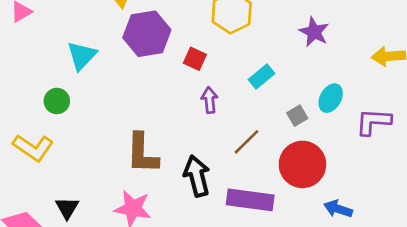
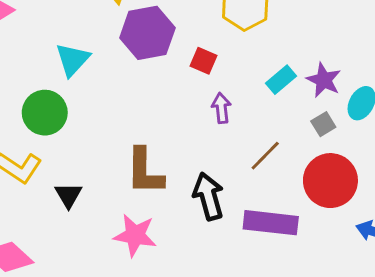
purple star: (314, 32) -> (324, 80), moved
green circle: (57, 101) -> (45, 113), size x1.5
black triangle: (67, 208) -> (68, 195), moved

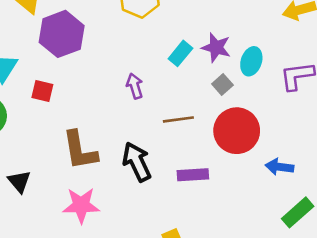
red square: (204, 61) -> (42, 91), moved
brown line: (265, 156) -> (178, 119), turned 48
purple rectangle: (271, 223) -> (193, 175), size x0.7

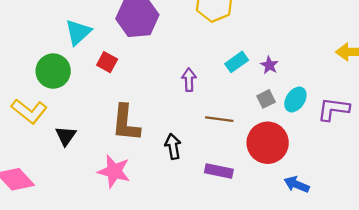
purple star: (216, 47) -> (269, 65), size x0.7
cyan ellipse: (251, 61) -> (295, 100), moved
black arrow: (137, 162) -> (173, 146), size x0.7

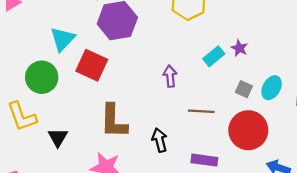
red square: (107, 62) -> (92, 65), size x1.6
purple star: (269, 65) -> (239, 48), moved
gray square: (266, 99) -> (244, 89), turned -35
yellow L-shape: (29, 111) -> (22, 117), turned 36

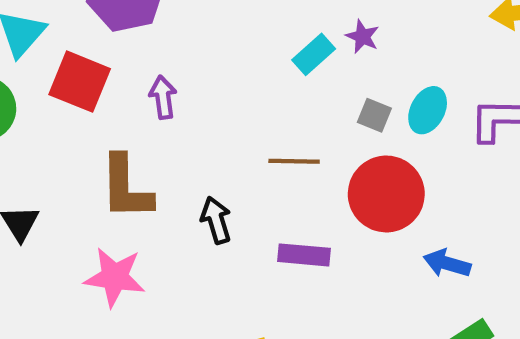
purple arrow: (170, 76) -> (163, 97), moved

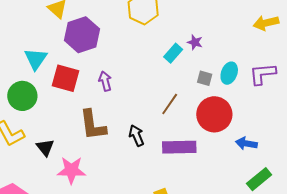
brown line: (294, 161) -> (170, 104), turned -50
purple rectangle: (304, 255) -> (179, 147), size x1.4
pink star: (115, 277) -> (71, 170), moved

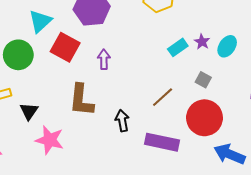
cyan ellipse: (229, 73) -> (227, 46), moved
blue arrow: (246, 143) -> (229, 154), size x1.4

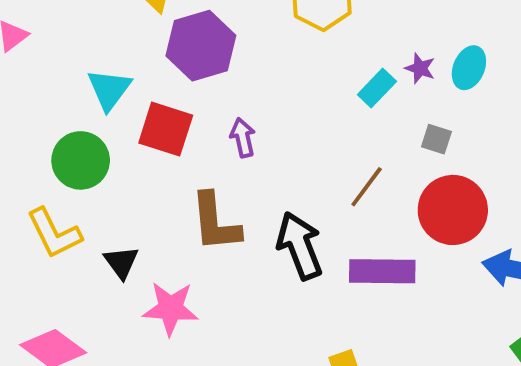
black arrow: (122, 121) -> (300, 246), size x1.6

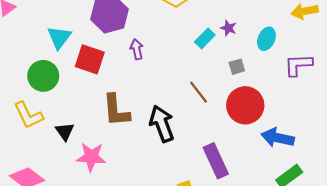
cyan ellipse: (469, 68) -> (266, 39), moved
purple arrow: (243, 138) -> (137, 49), moved
gray square: (436, 139) -> (237, 67), turned -35
brown line: (367, 187) -> (199, 92), turned -75
purple rectangle: (382, 271) -> (216, 161), moved, turned 64

